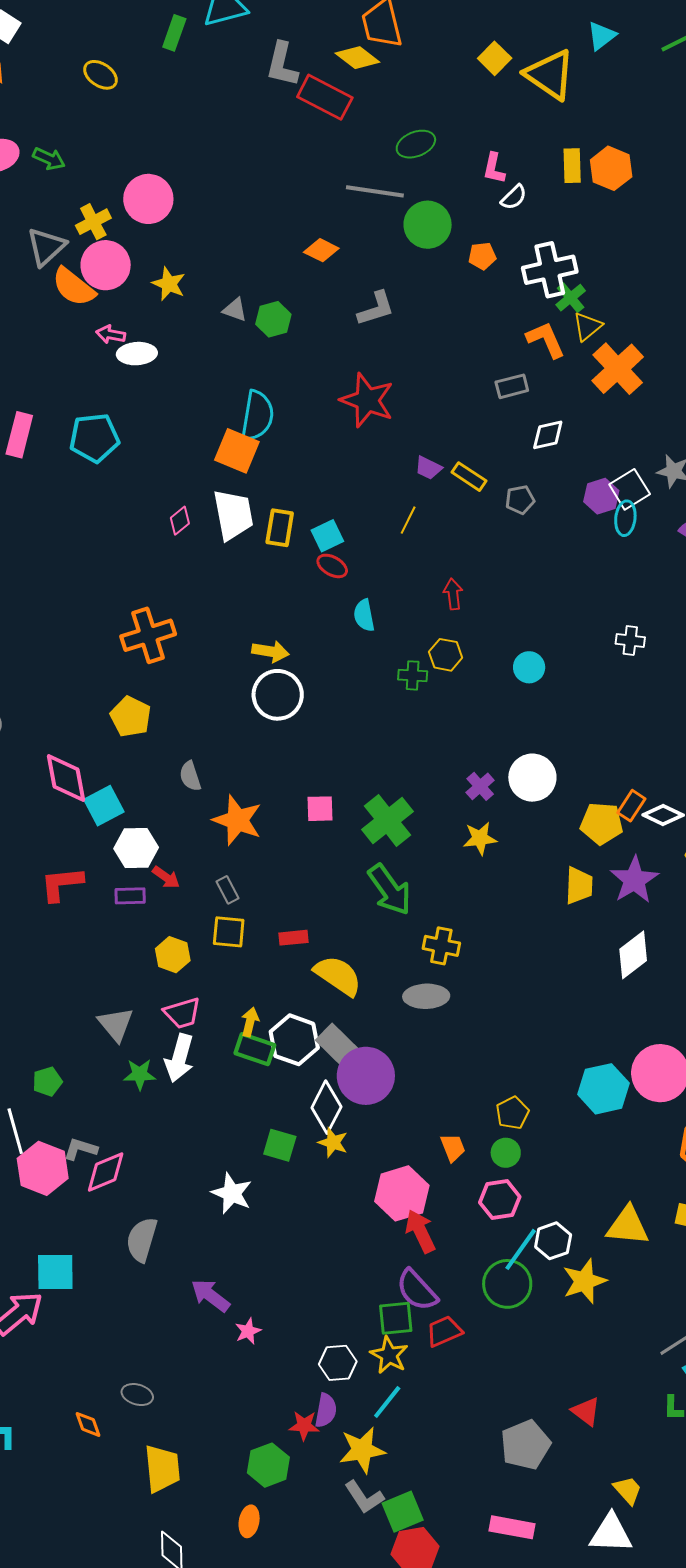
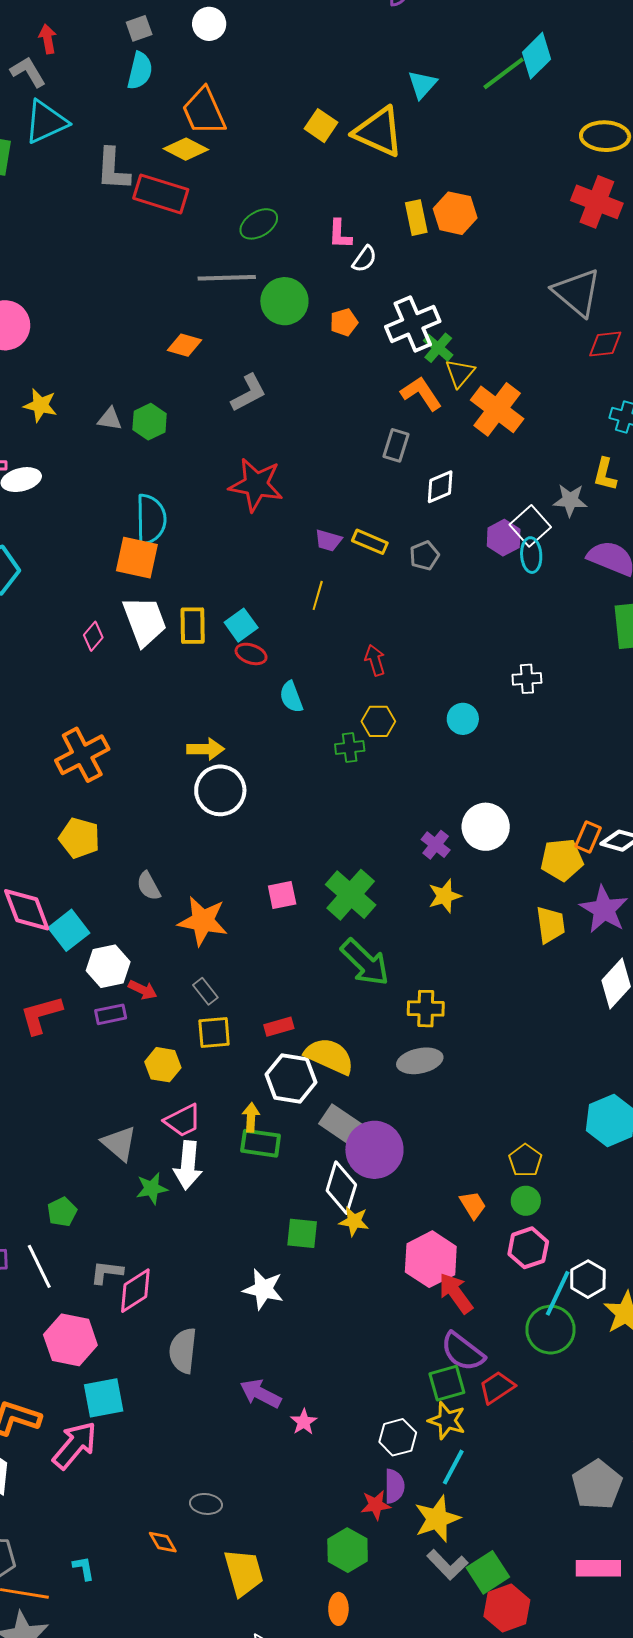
gray rectangle: (512, 386) -> (396, 445), turned -48
white cross: (630, 641) -> (527, 679), moved
white hexagon: (294, 1040) -> (291, 1078), moved
pink hexagon: (43, 1168) -> (70, 1340), moved

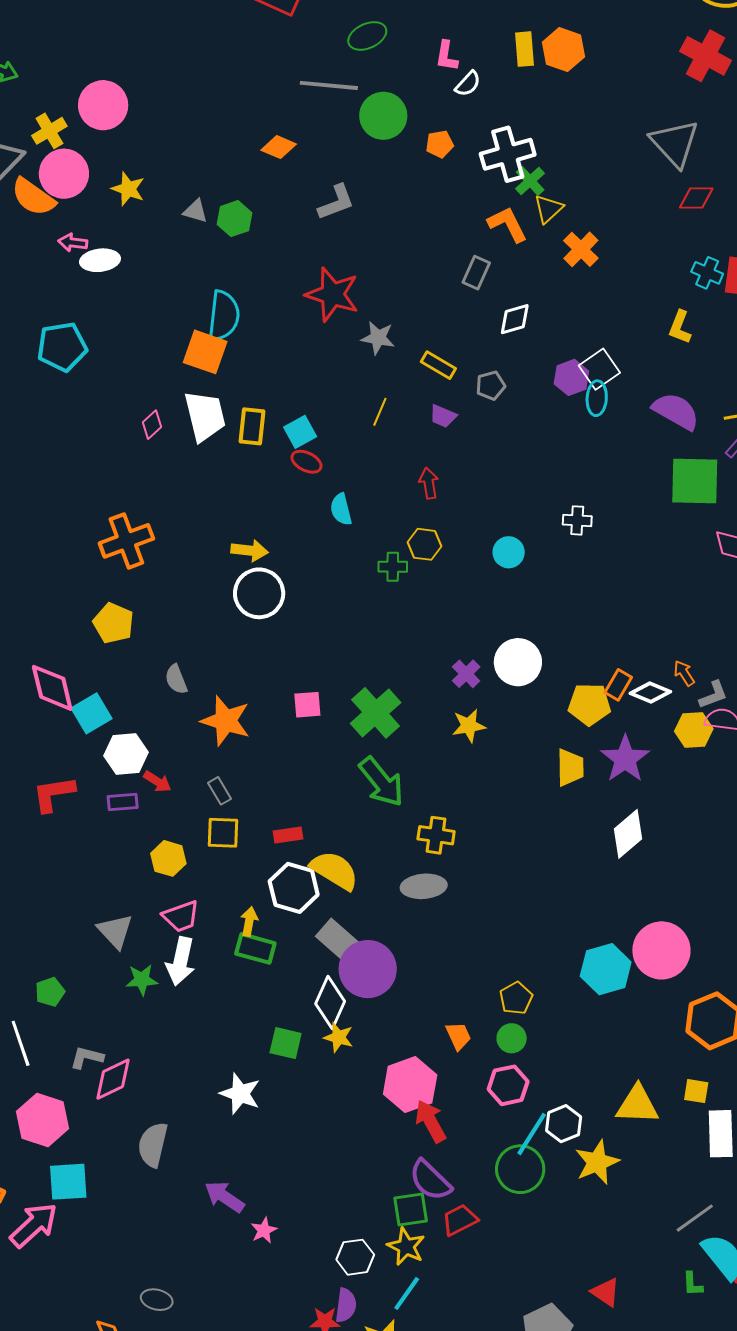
orange cross: (497, 409) -> (581, 249), size x0.7
gray star: (570, 500) -> (378, 338), moved
purple trapezoid: (328, 540) -> (443, 416), moved

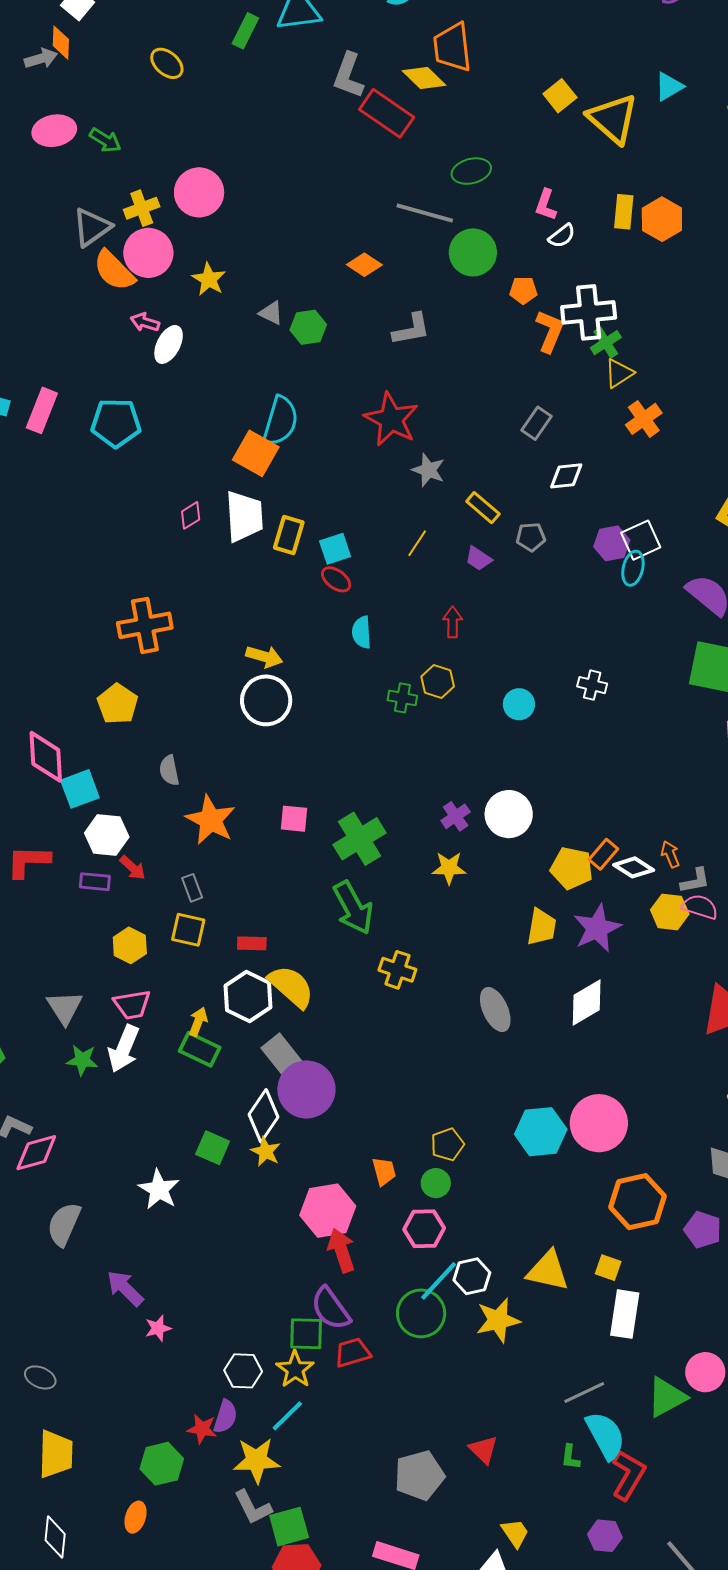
orange L-shape: (508, 224) -> (550, 331), moved, turned 39
white ellipse: (100, 260) -> (169, 344), turned -66
gray ellipse: (424, 886) -> (495, 1010), moved, turned 60

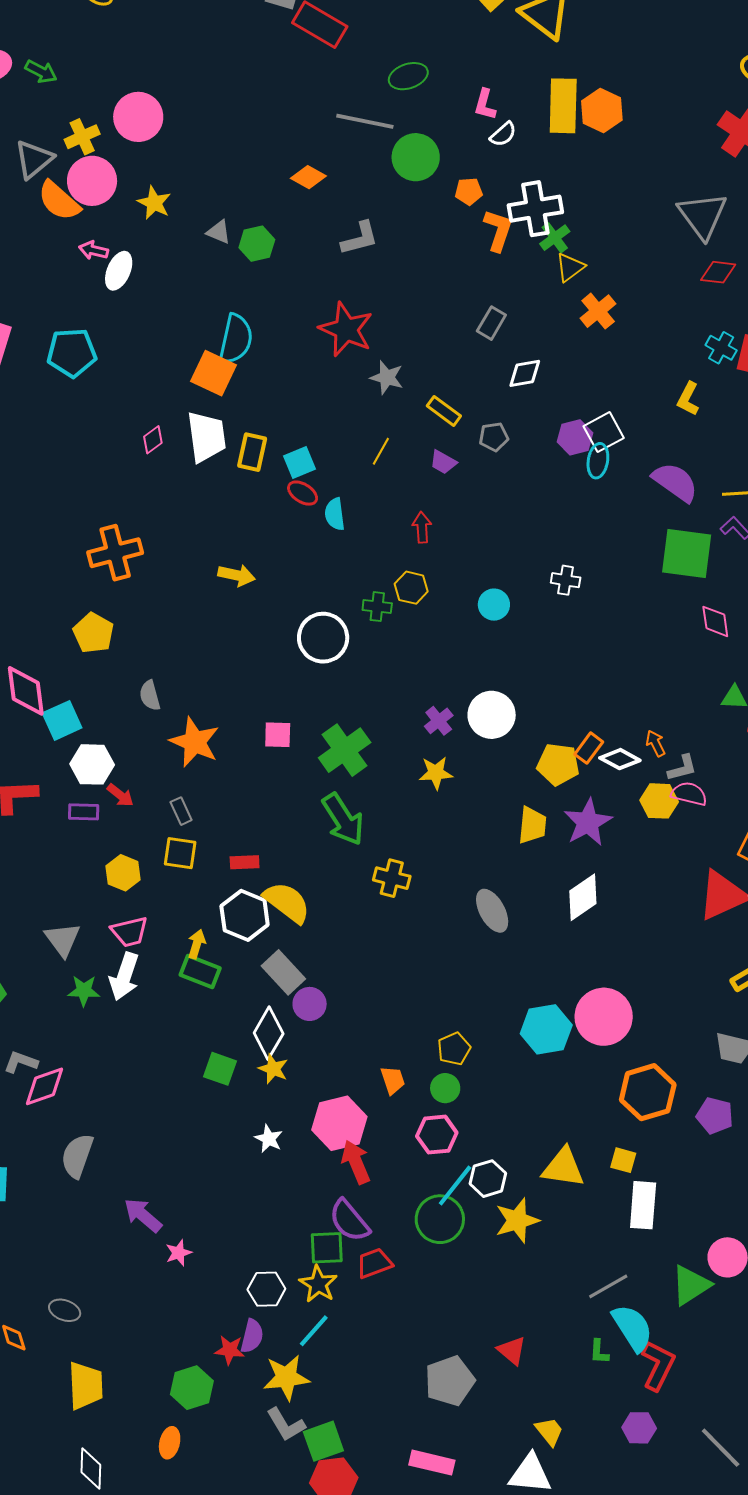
yellow rectangle: (624, 212) -> (563, 106), size x1.6
cyan semicircle: (362, 632) -> (335, 514), moved
white circle: (266, 700) -> (323, 638), moved
purple circle: (306, 1089) -> (310, 1004), size x0.6
white star: (159, 1189) -> (269, 1139), moved, size x0.7

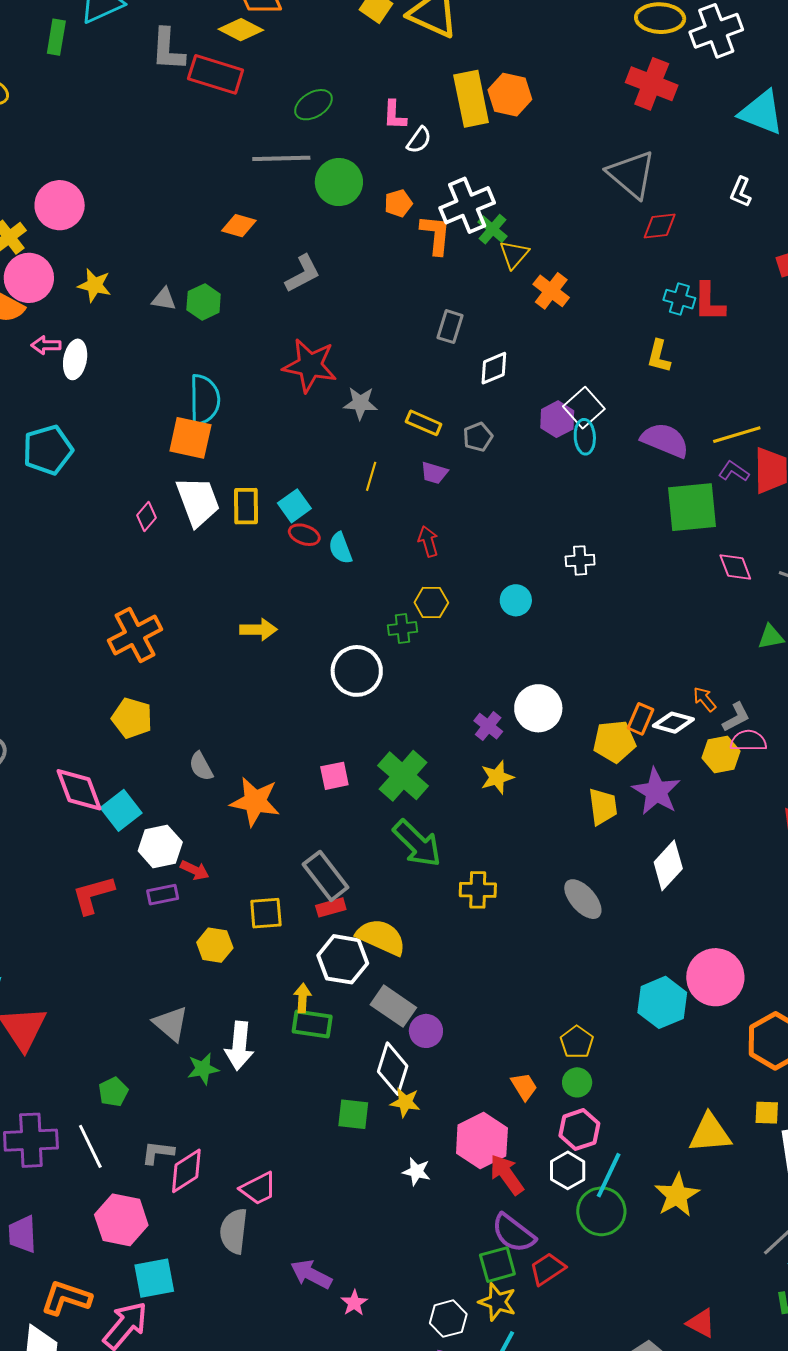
gray rectangle: (181, 811) -> (326, 876), moved, size x1.8
pink trapezoid: (130, 932) -> (258, 1189), moved
white hexagon: (488, 1179) -> (568, 1170), moved

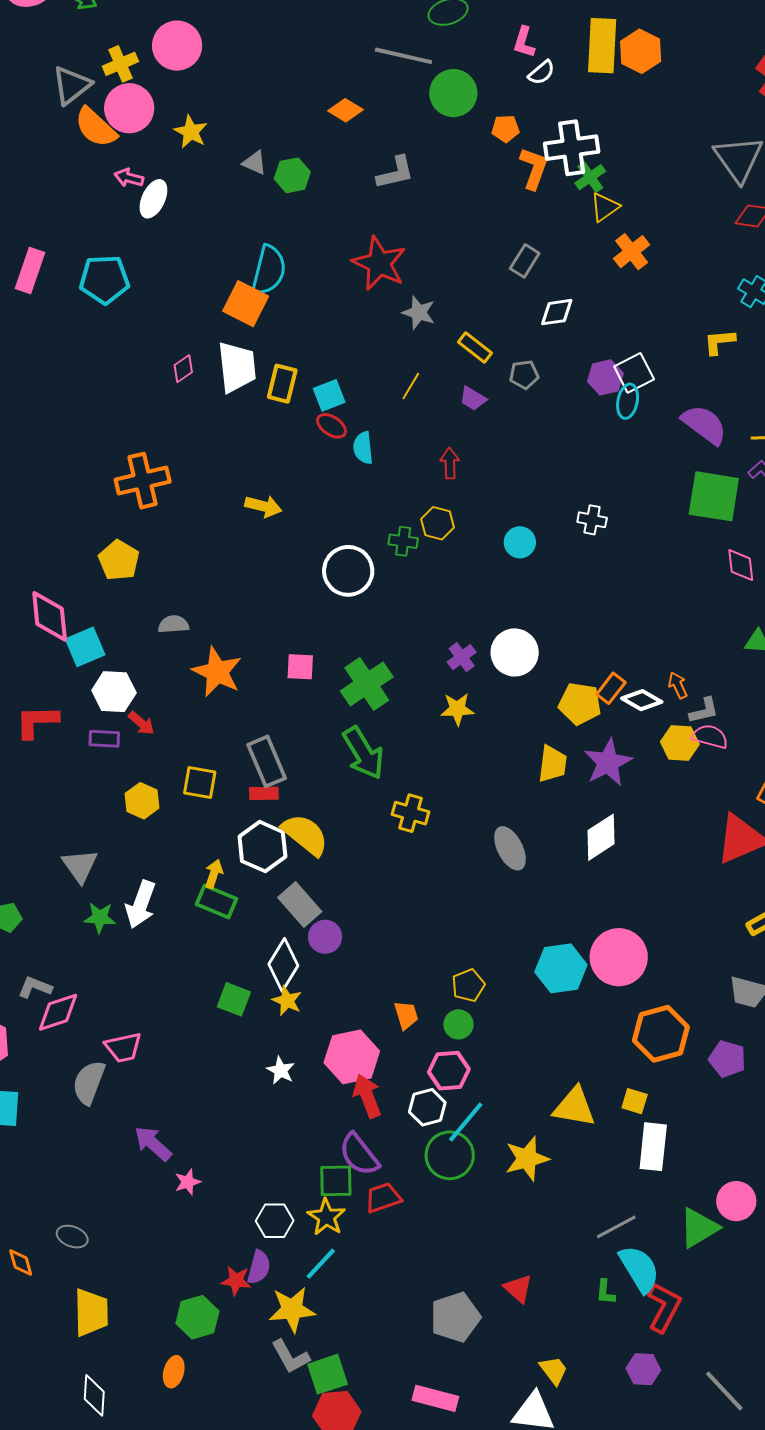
yellow L-shape: (659, 356) -> (719, 342), turned 56
gray semicircle: (201, 766) -> (173, 624), turned 100

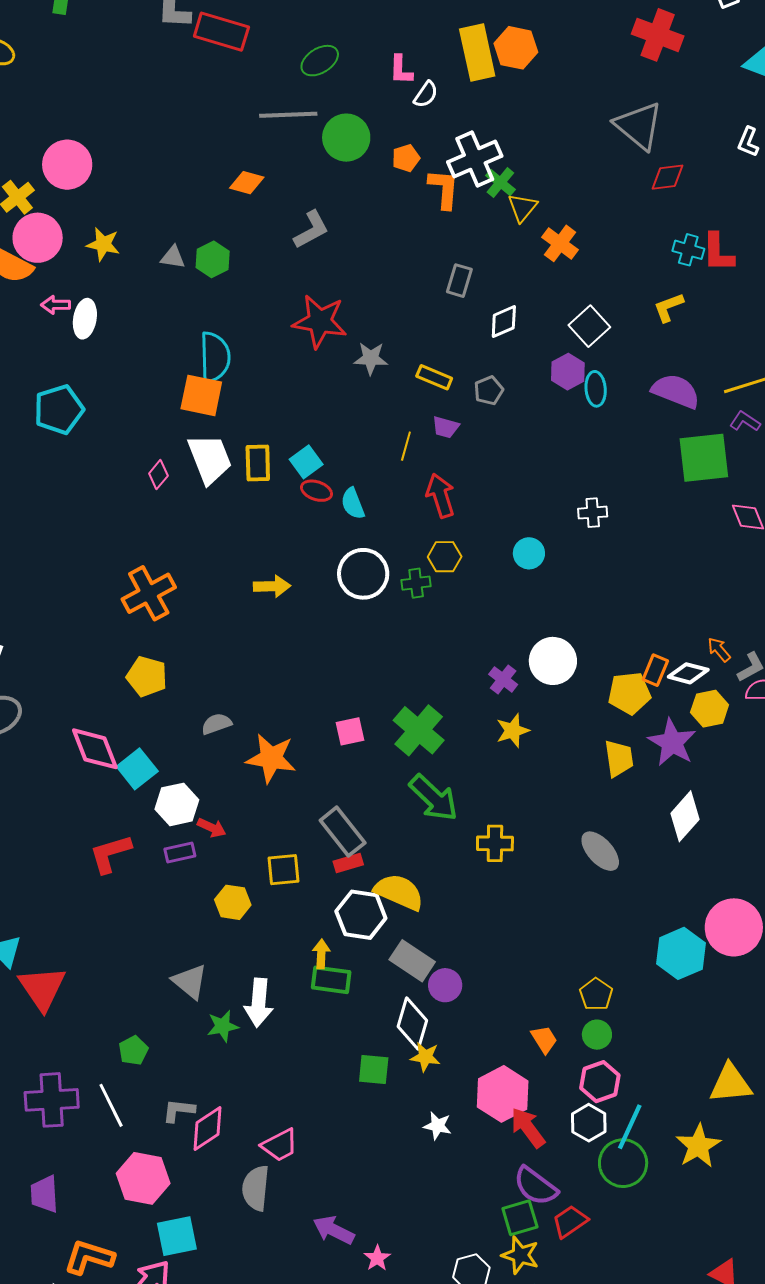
white square: (634, 373) -> (589, 326), moved
yellow line: (411, 386) -> (406, 446), moved
red arrow: (450, 463) -> (441, 496), size x1.4
white circle: (348, 571) -> (363, 574), moved
yellow hexagon: (680, 743) -> (710, 709), moved

